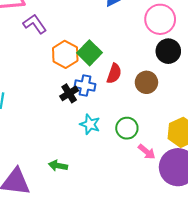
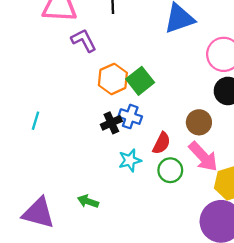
red semicircle: (114, 74) -> (161, 143), moved
cyan star: (90, 124) -> (130, 160), turned 30
pink arrow: (147, 152) -> (203, 157), moved, size x1.6

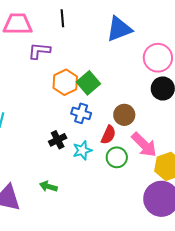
purple L-shape: (84, 40) -> (39, 51), turned -55
brown circle: (199, 122) -> (124, 115), moved
black cross: (111, 123) -> (58, 140), moved

